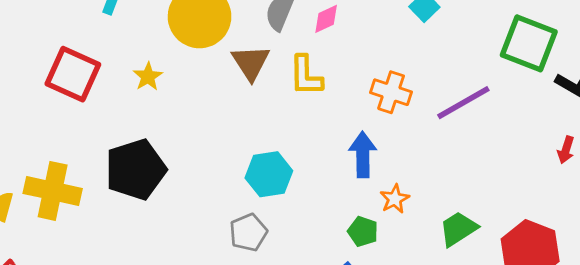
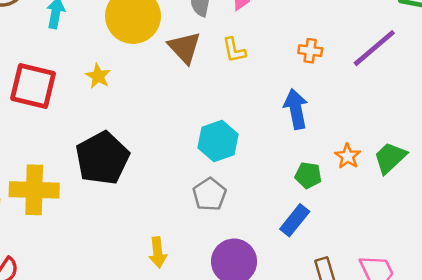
yellow L-shape: (306, 76) -> (234, 50), size x0.7
orange cross: (391, 92) -> (310, 51), size x0.7
orange star: (395, 199) -> (348, 156), moved

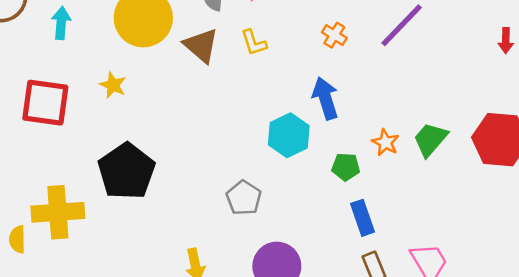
orange cross: (310, 51) -> (334, 35), turned 30
cyan hexagon: (218, 141) -> (289, 135), moved
blue rectangle: (295, 220) -> (363, 218), moved, turned -52

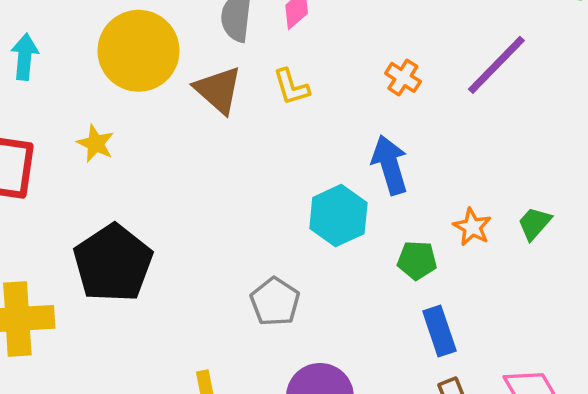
green trapezoid: (430, 139) -> (534, 223), size x0.7

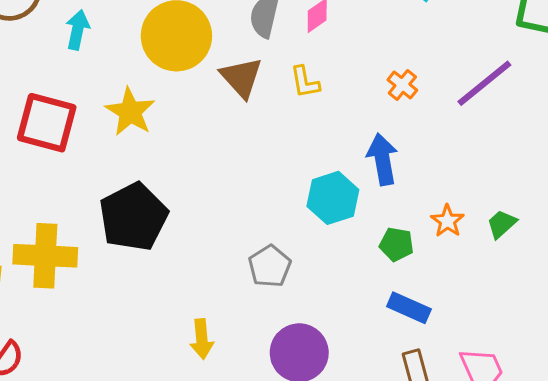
yellow star: (96, 143) -> (130, 112), size x1.5
blue rectangle: (439, 331) -> (409, 308), turned -54

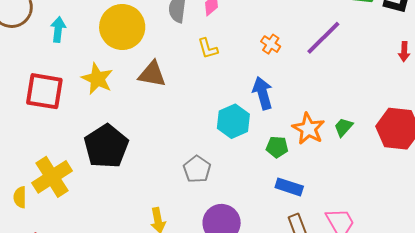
brown triangle: (241, 77) -> (152, 74), moved, turned -32
orange star: (447, 221) -> (308, 129), size x1.5
yellow cross: (45, 256) -> (52, 177), turned -30

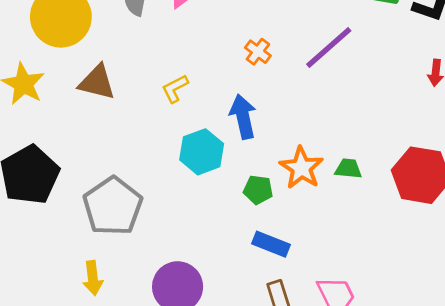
yellow L-shape: (208, 48) -> (175, 89), moved, turned 75
green trapezoid: (343, 127) -> (348, 169), turned 50
gray pentagon: (197, 169) -> (113, 206), moved, size x1.6

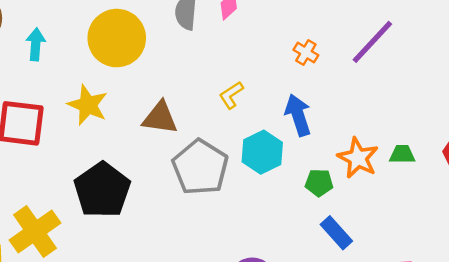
brown triangle: (97, 82) -> (160, 118), moved
gray pentagon: (113, 206) -> (200, 167), moved
blue rectangle: (271, 244) -> (336, 233), turned 32

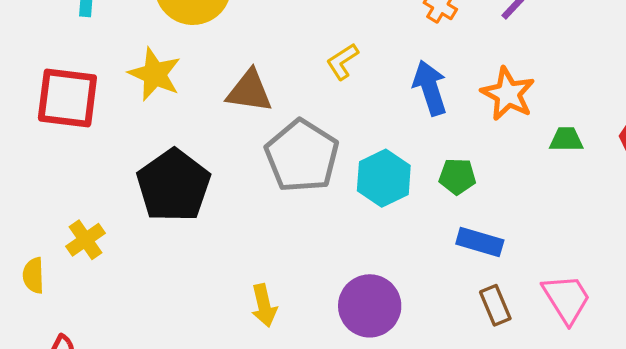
cyan hexagon: (262, 152) -> (384, 178), moved
orange star: (358, 158) -> (508, 94), moved
yellow cross: (35, 232) -> (85, 240), size x0.6
blue rectangle: (336, 233) -> (480, 242), turned -32

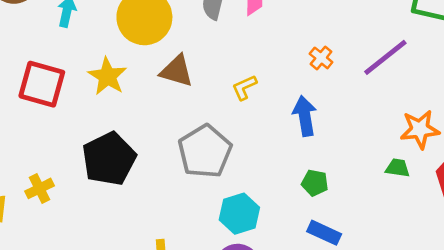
brown triangle: (249, 91) -> (177, 71), moved
orange star: (508, 94) -> (420, 129), moved, turned 30
cyan hexagon: (384, 178) -> (239, 214), moved

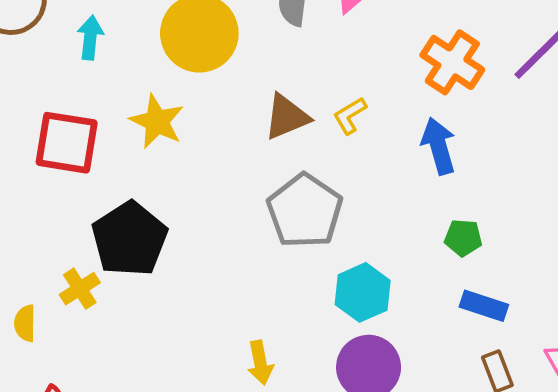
orange cross: (321, 58) -> (452, 62), size x1.8
brown triangle: (177, 71) -> (287, 117), moved, turned -33
black pentagon: (109, 159) -> (129, 239), moved

